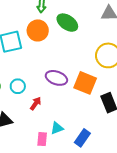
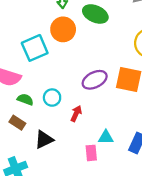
purple ellipse: (56, 78) -> (95, 80), turned -35
cyan triangle: (57, 128) -> (106, 137), turned 32

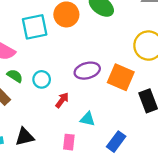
cyan triangle: (106, 137) -> (88, 119), moved
black triangle: (44, 140) -> (25, 137), moved

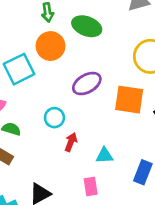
purple ellipse: (87, 71) -> (87, 84), moved
cyan circle: (42, 79) -> (54, 118), moved

